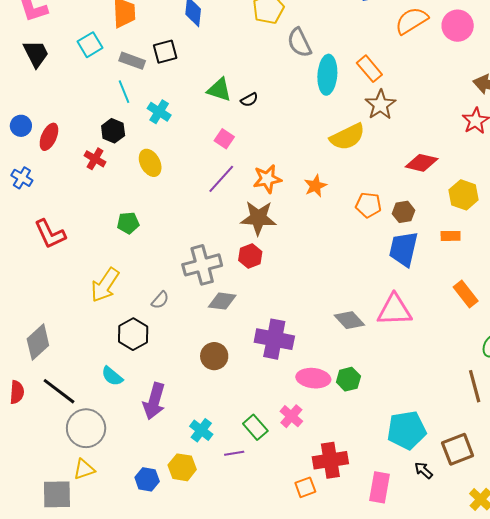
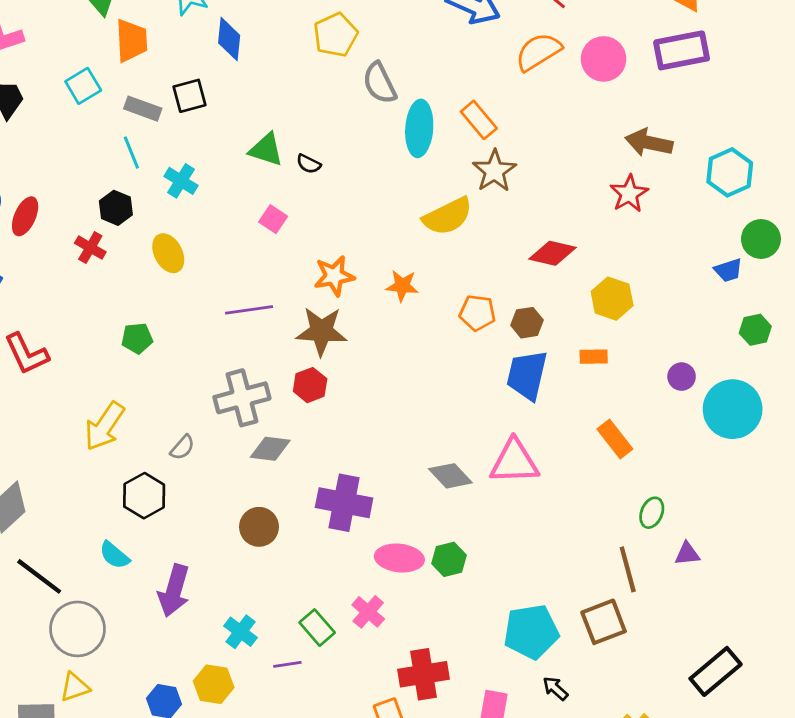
black semicircle: (249, 100) -> (309, 164), turned 54
purple line: (221, 179) -> (249, 310), moved, turned 40
orange star: (315, 186) -> (402, 286), turned 30
brown square: (458, 449) -> (604, 622), moved

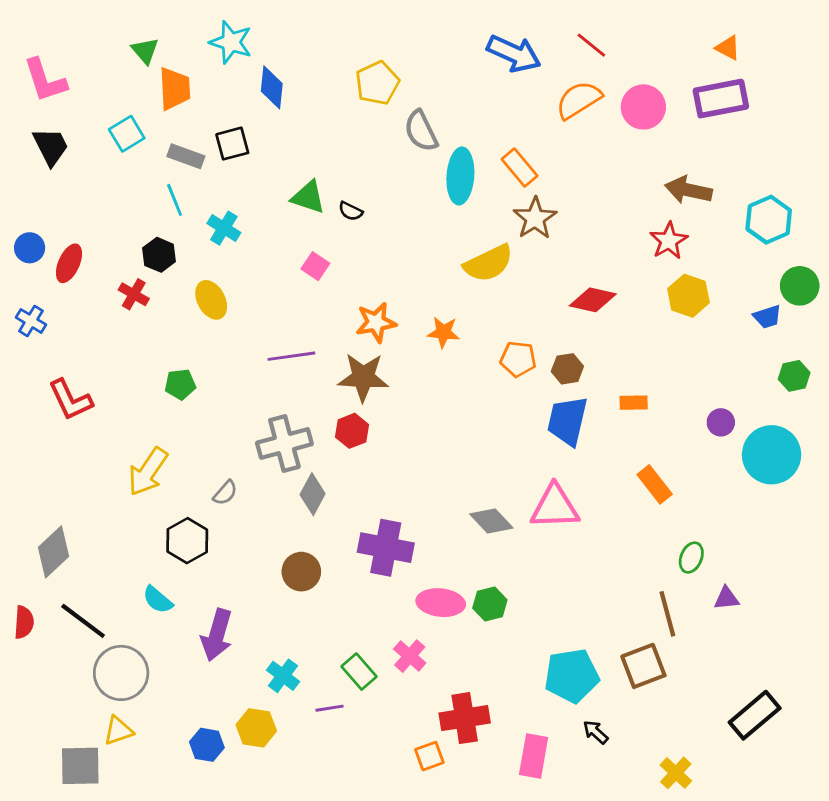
yellow hexagon: (612, 299) -> (688, 296), moved
gray diamond: (270, 449) -> (313, 494), turned -69

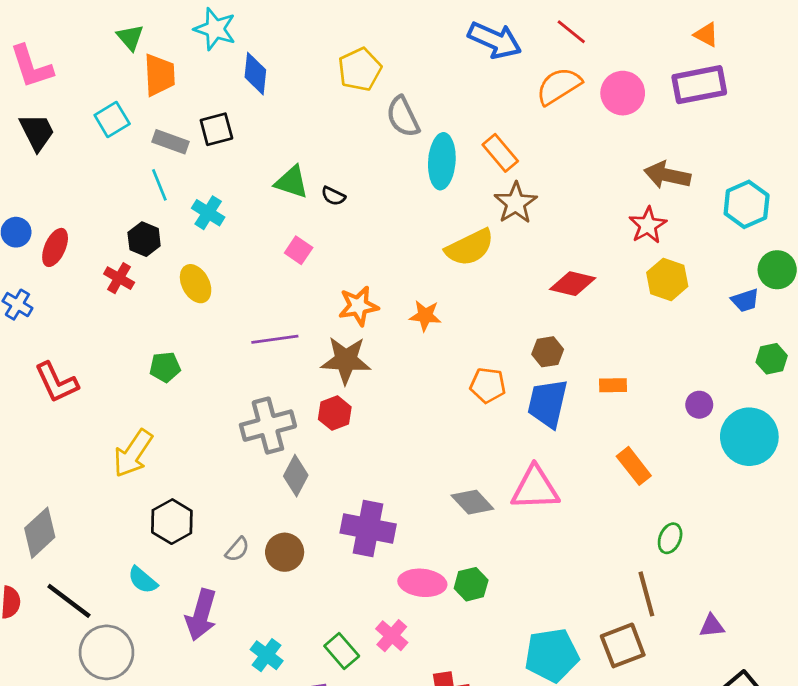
orange pentagon: (518, 359) -> (488, 385), moved
gray semicircle: (225, 493) -> (237, 549), moved
purple triangle: (726, 598) -> (712, 626), moved

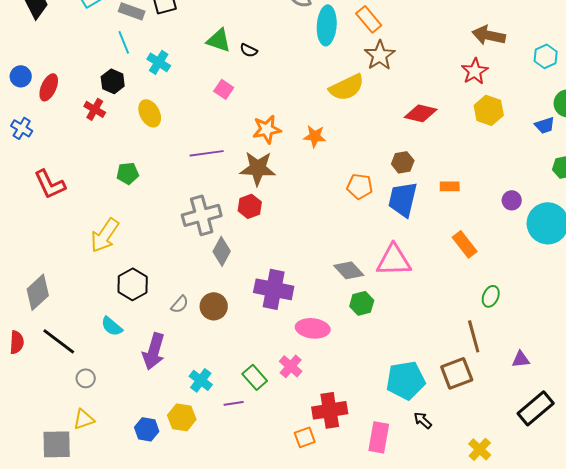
cyan hexagon: (747, 204) -> (546, 56), size x0.7
green hexagon: (471, 584) -> (362, 303), moved
gray circle: (107, 652) -> (86, 378), size x0.5

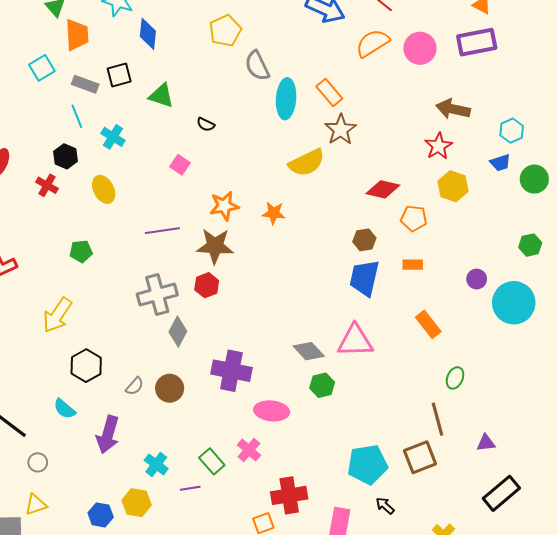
green triangle: (219, 40) -> (161, 96), moved
blue trapezoid: (545, 125) -> (500, 163), moved
orange pentagon: (360, 186) -> (414, 218), moved

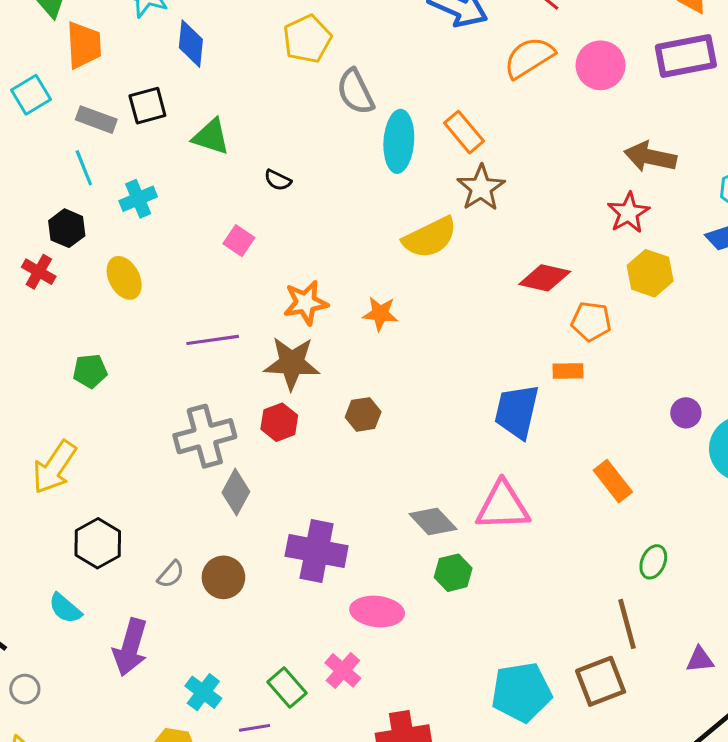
cyan cross: (113, 137) -> (138, 199), turned 35
brown hexagon: (364, 240) -> (363, 414), moved
orange rectangle: (413, 265) -> (568, 371), moved

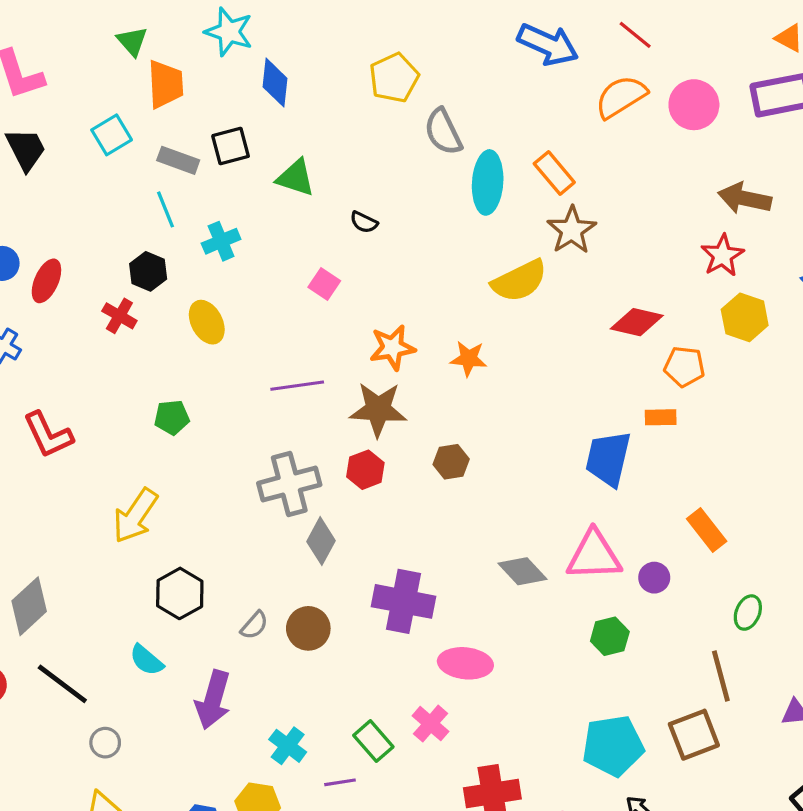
purple circle: (686, 413) -> (654, 578), moved
green hexagon: (453, 573) -> (610, 636), moved

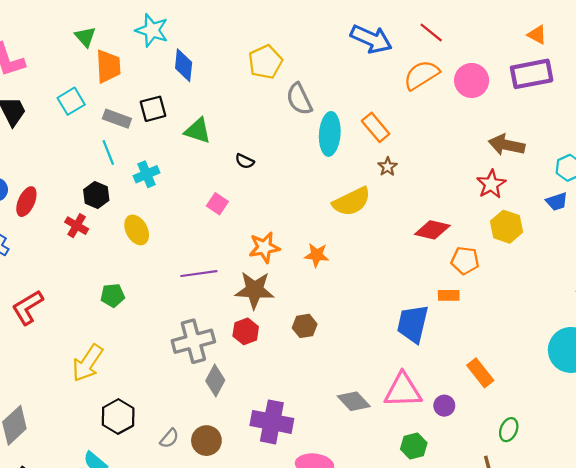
brown star: (572, 230) -> (388, 167), size x0.6
red L-shape: (48, 435) -> (28, 307), turned 84

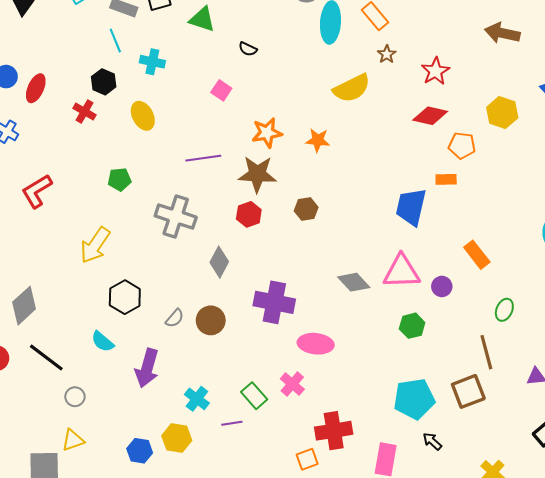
cyan cross: (146, 174) -> (152, 62), turned 35
red star: (491, 184) -> (435, 71), moved
gray cross: (193, 341) -> (176, 216), moved, turned 33

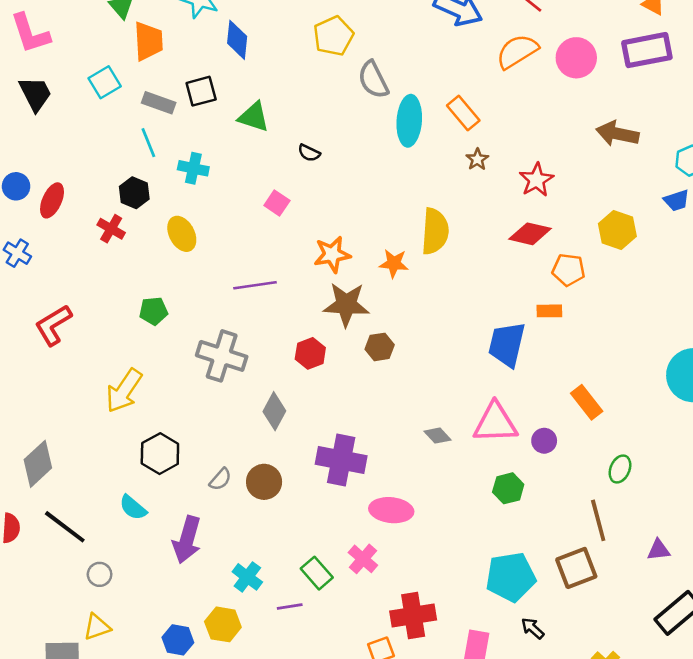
yellow semicircle: (352, 88) -> (435, 231), moved, turned -60
brown star: (257, 174) -> (346, 305), moved
gray diamond: (354, 282) -> (438, 436), size x0.7

